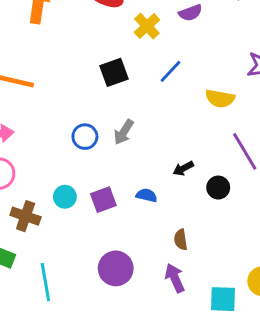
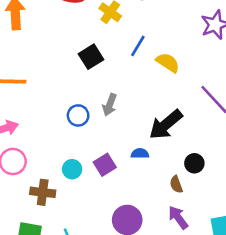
yellow semicircle: (220, 98) -> (168, 63), moved, turned -145
black arrow: (183, 168) -> (166, 125), size x2.0
black circle: (218, 188) -> (194, 163), moved

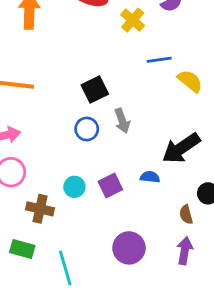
blue line: (138, 46) -> (159, 60), turned 45
black square: (91, 57) -> (95, 90), moved
gray arrow: (110, 105) -> (122, 121), turned -45
purple arrow: (178, 218) -> (185, 251), turned 40

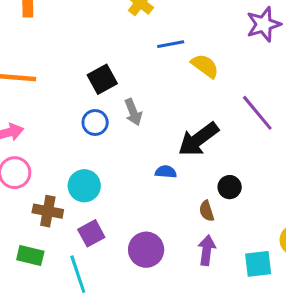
purple square: (110, 185) -> (91, 233), moved
cyan circle: (74, 187) -> (84, 186), size x1.4

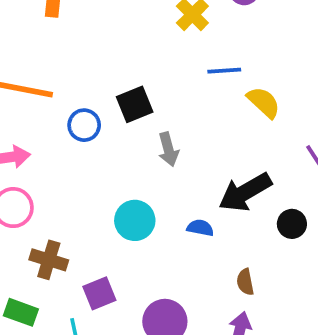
blue circle: (95, 122) -> (84, 125), moved
cyan circle: (84, 186) -> (135, 220), moved
black circle: (230, 187) -> (292, 224), moved

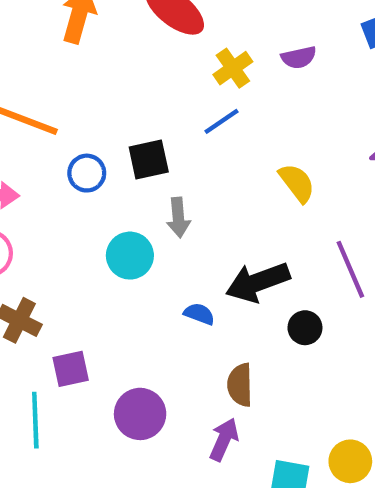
blue line: (224, 71) -> (221, 121), moved, turned -40
cyan circle: (135, 220) -> (130, 256), moved
brown semicircle: (245, 282) -> (240, 385), size x1.4

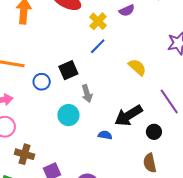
brown semicircle: (240, 385) -> (150, 163), moved

